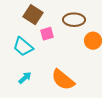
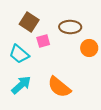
cyan arrow: (25, 78) -> (21, 85), size x1.5

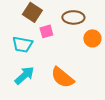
cyan trapezoid: (19, 54) -> (22, 44), turned -30

